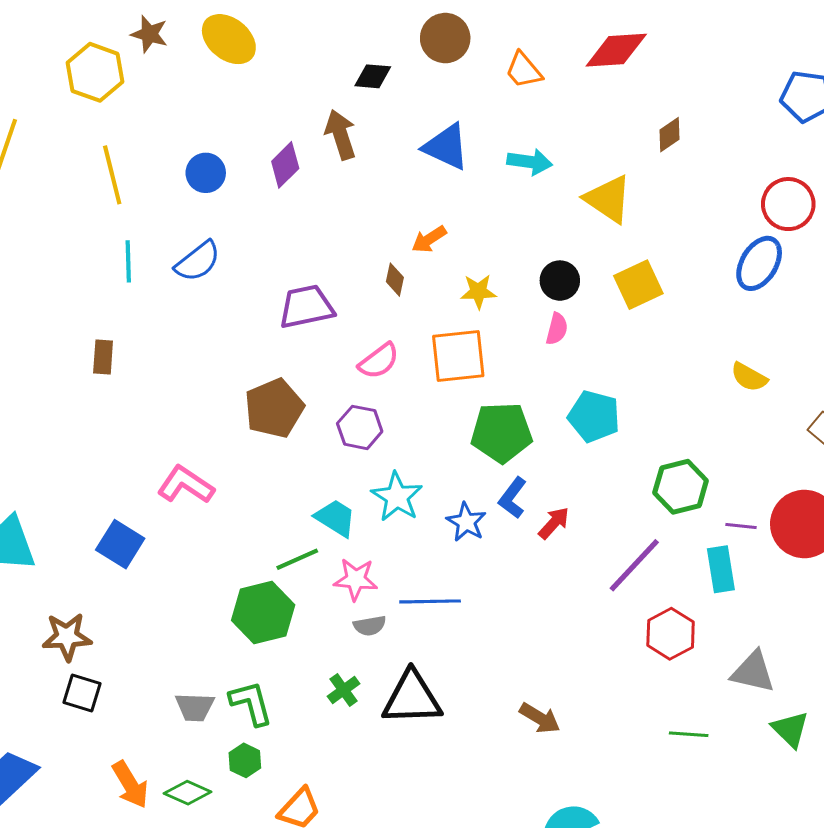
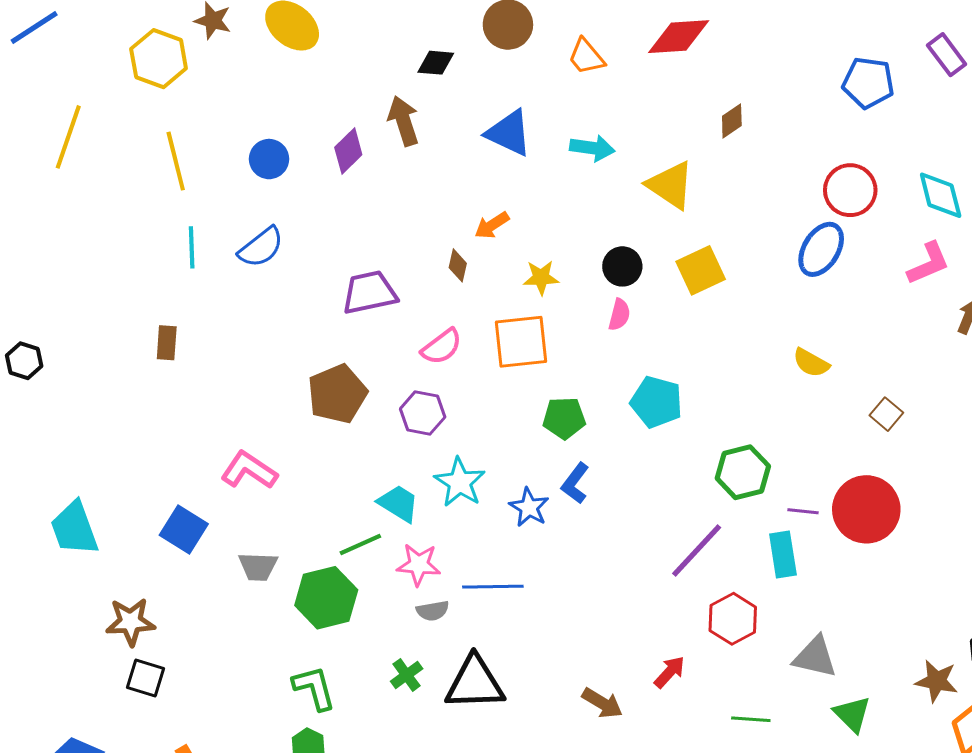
green pentagon: (502, 432) -> (564, 418), size x0.7
red arrow: (554, 523) -> (670, 672), moved
gray trapezoid: (195, 707) -> (258, 567), moved

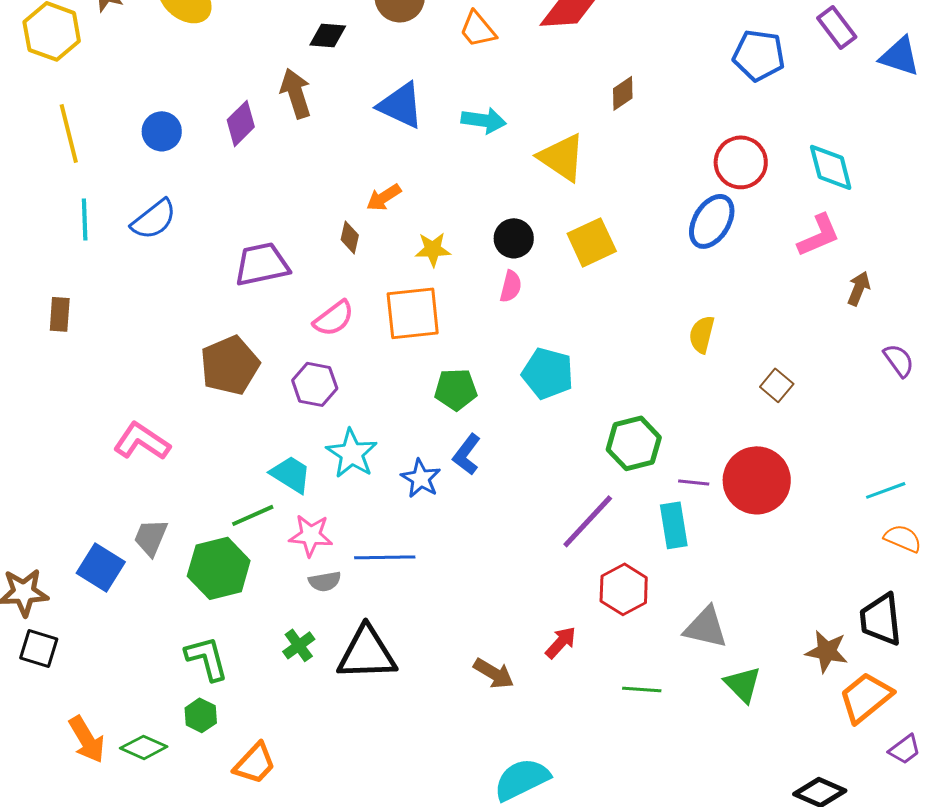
yellow semicircle: (811, 363) -> (702, 334), turned 75
blue square: (184, 529) -> (101, 567), moved
gray trapezoid: (258, 567) -> (151, 537), turned 111

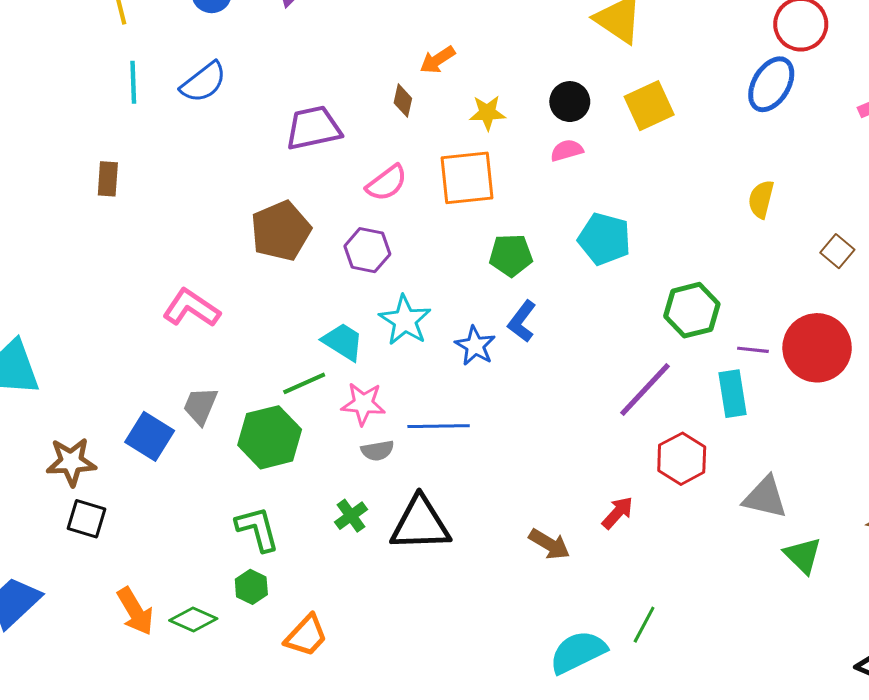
pink semicircle: (511, 286) -> (567, 150), turned -120
green line: (642, 689) -> (644, 625), moved, turned -66

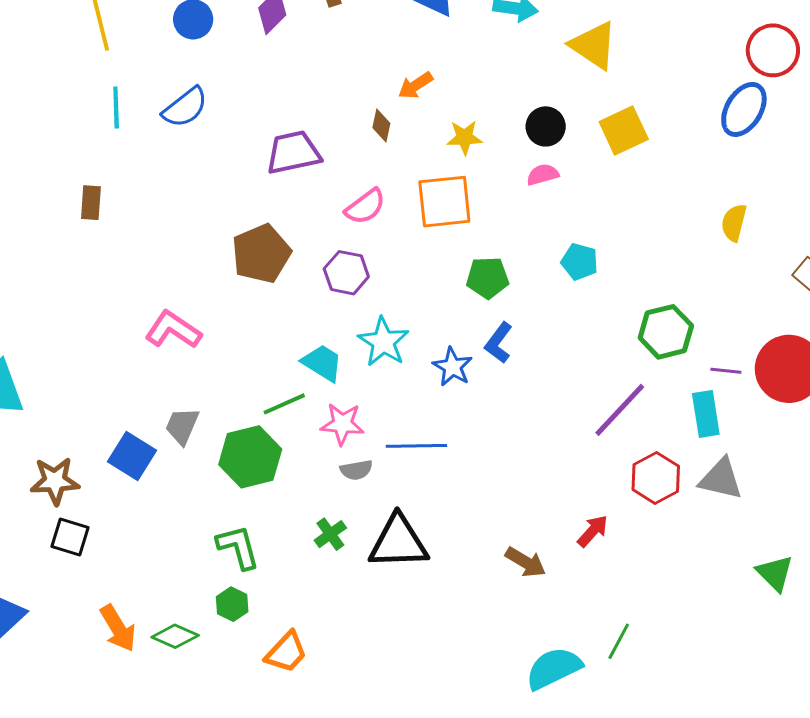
cyan pentagon: (604, 239) -> (580, 262), size x0.7
gray triangle: (765, 497) -> (721, 479), moved

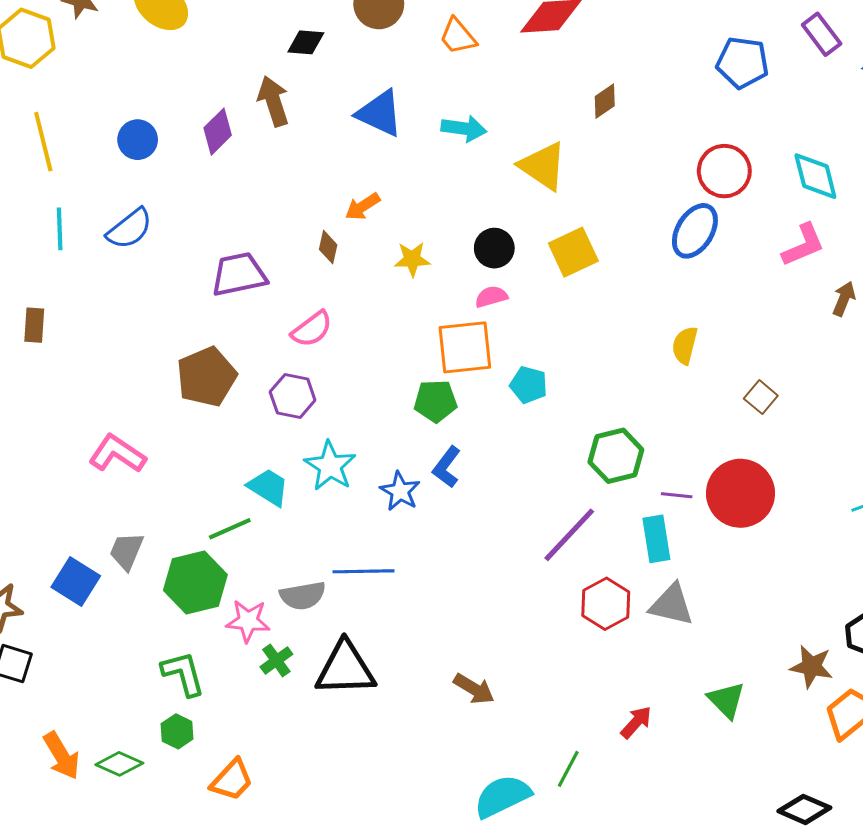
orange square: (444, 202) -> (465, 347), moved
pink star: (342, 424) -> (248, 621), moved
gray semicircle: (356, 470) -> (303, 596), size x1.4
red arrow: (593, 531) -> (636, 722), moved

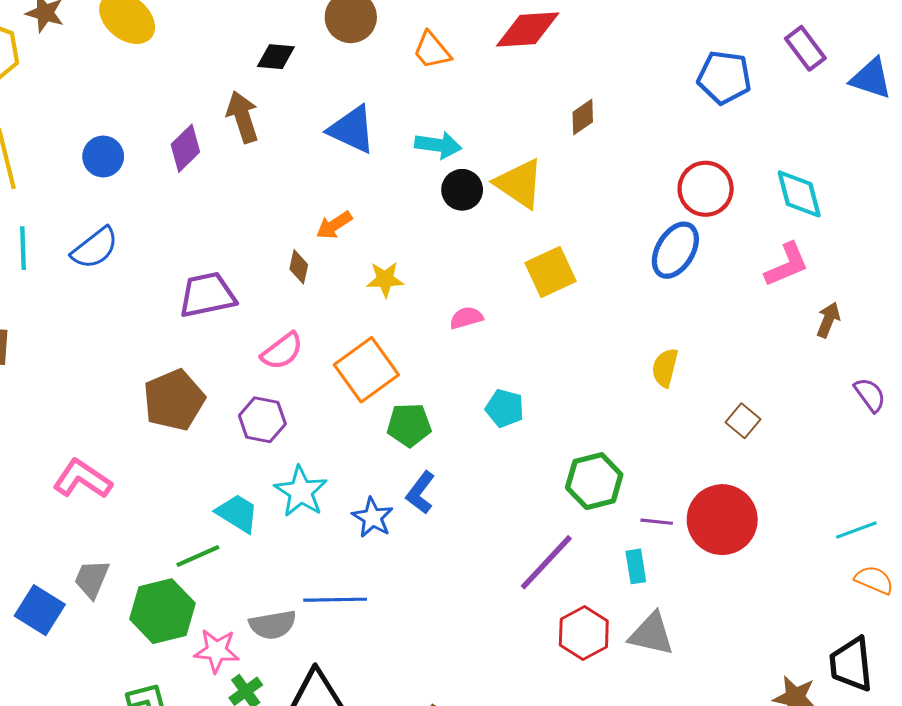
black circle: (494, 248) -> (462, 190), moved
orange square: (465, 347) -> (366, 370), moved, turned -30
cyan rectangle: (656, 539) -> (636, 566), size x0.7

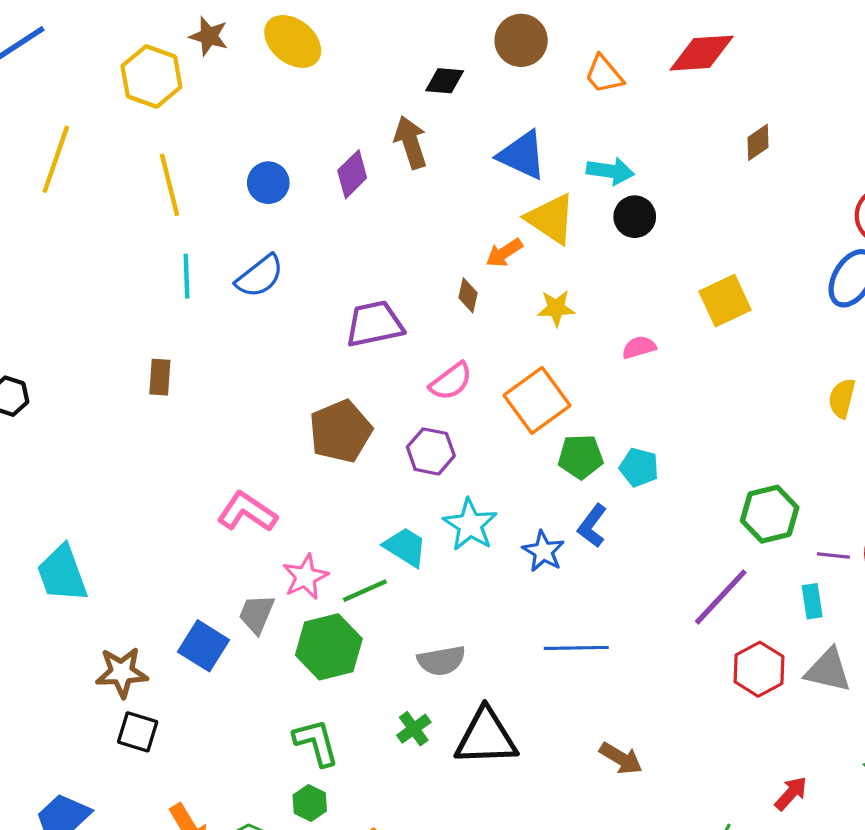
yellow triangle: (519, 184) -> (551, 219), moved
cyan pentagon: (505, 408) -> (639, 467), moved
blue line: (335, 600) -> (576, 648), moved
pink star: (217, 651) -> (305, 577), moved, turned -30

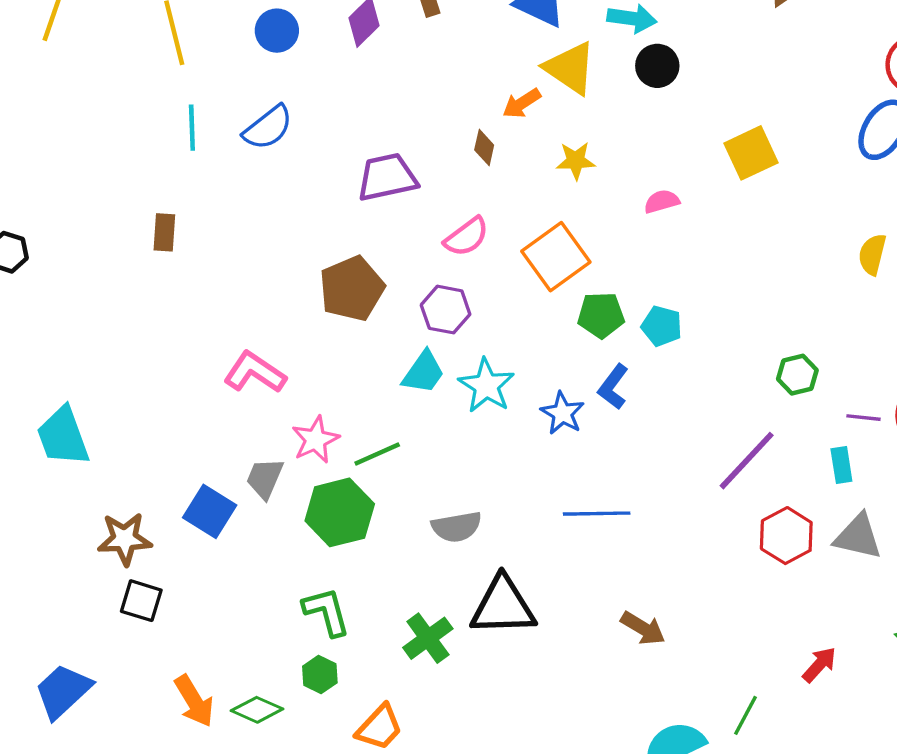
green hexagon: (770, 514) -> (797, 375), size x0.7
cyan trapezoid: (405, 547) -> (424, 372), moved, turned 93
green cross: (414, 729) -> (428, 638), moved, size x1.4

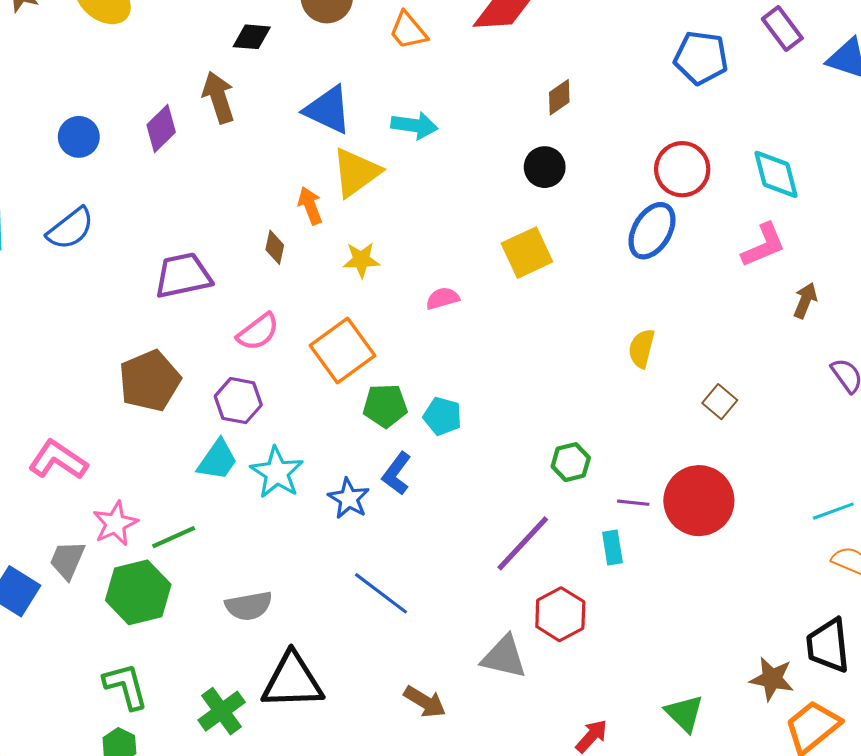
black circle: (657, 66) -> (545, 167), moved
yellow triangle: (570, 68) -> (356, 172), turned 50
orange arrow: (522, 103) -> (310, 206), turned 102
blue line: (597, 514) -> (381, 593), turned 38
gray triangle: (858, 537) -> (504, 657), moved

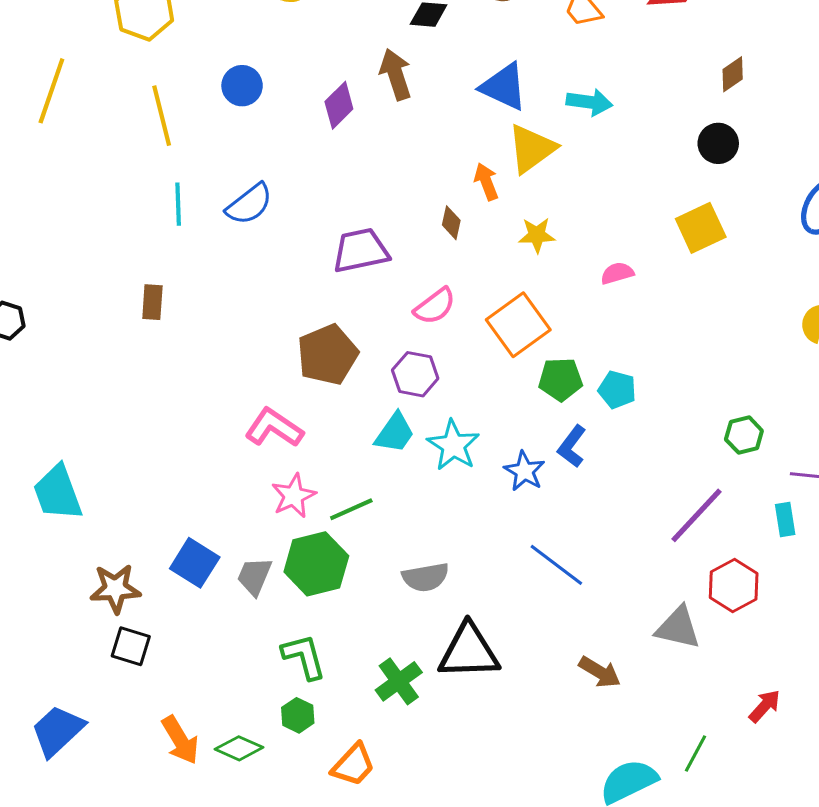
blue circle: (79, 137) -> (242, 86), moved
pink L-shape: (58, 460) -> (274, 428), moved
gray trapezoid: (67, 560) -> (254, 576), moved

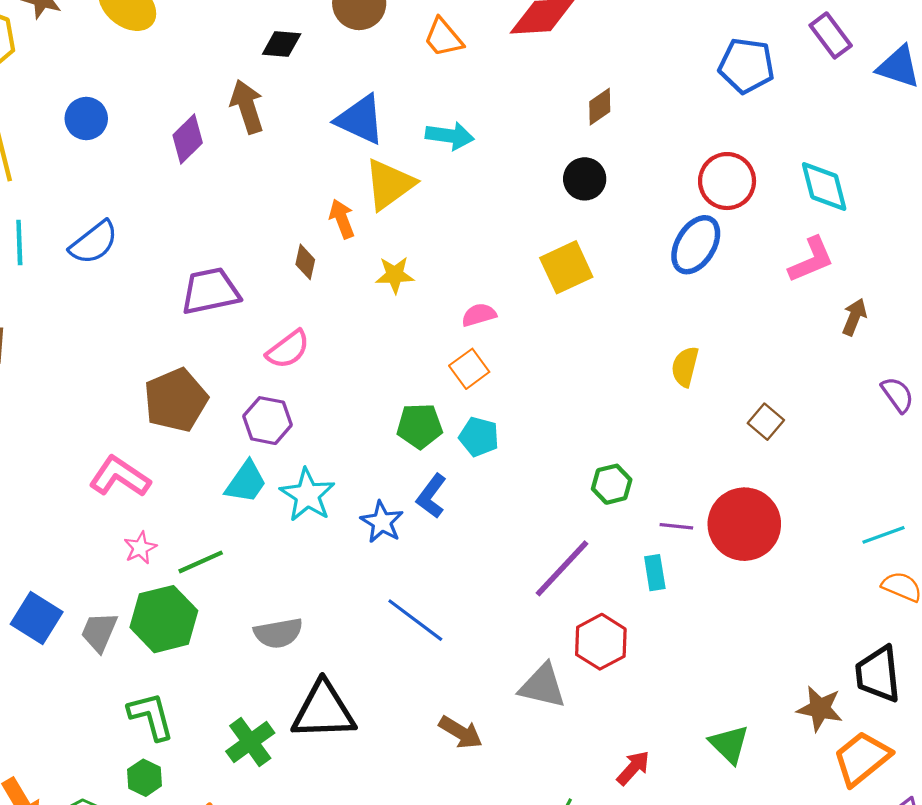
orange square: (518, 325) -> (469, 369), moved, size x0.6
pink star: (294, 496) -> (140, 548), size x0.7

